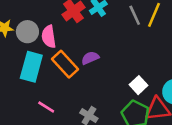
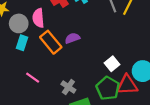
gray circle: (27, 32) -> (19, 23), moved
cyan rectangle: (31, 67) -> (22, 43), size x0.6

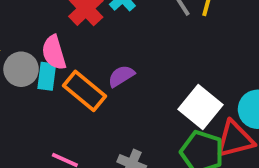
cyan rectangle: (22, 43) -> (47, 76), moved
white square: (112, 64) -> (201, 107), size x1.5

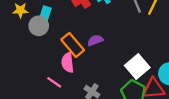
pink semicircle: (54, 53) -> (68, 63), moved
cyan rectangle: (47, 76) -> (45, 14), moved

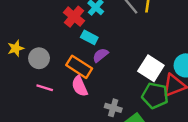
cyan rectangle: (45, 14) -> (89, 37), moved, turned -63
pink line: (54, 82) -> (45, 88), moved

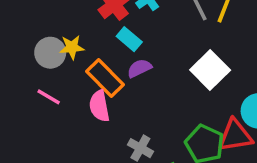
yellow star: (16, 48) -> (72, 47), moved
white square: (151, 68) -> (210, 70), moved

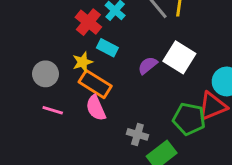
yellow star: (72, 47) -> (83, 62), moved
purple semicircle: (139, 68) -> (148, 65), moved

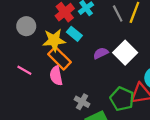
yellow star: (83, 62) -> (54, 40), size x1.5
gray circle: (45, 74) -> (26, 26), moved

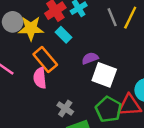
yellow star: (54, 40) -> (31, 28), moved
white square: (125, 53) -> (104, 75), moved, turned -30

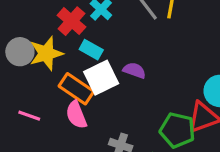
purple semicircle: (90, 58) -> (134, 70), turned 56
white square: (104, 75) -> (101, 78), moved, turned -30

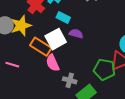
cyan rectangle: (91, 50) -> (63, 18), moved
pink semicircle: (76, 115) -> (53, 63), moved

